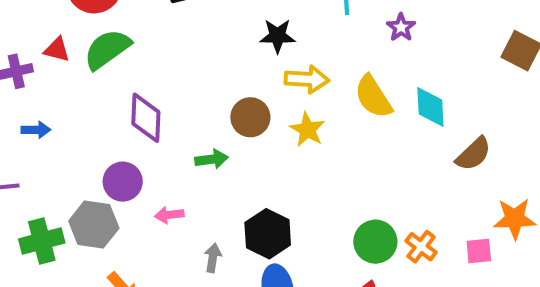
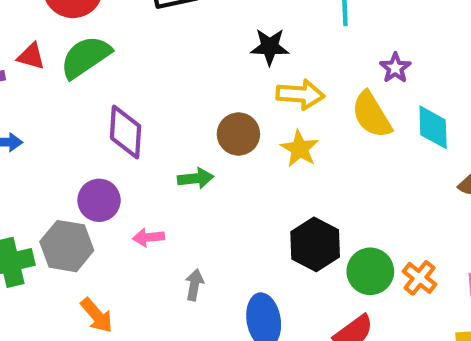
purple star: (401, 27) -> (395, 68), moved
black hexagon: (268, 234) -> (315, 244), moved

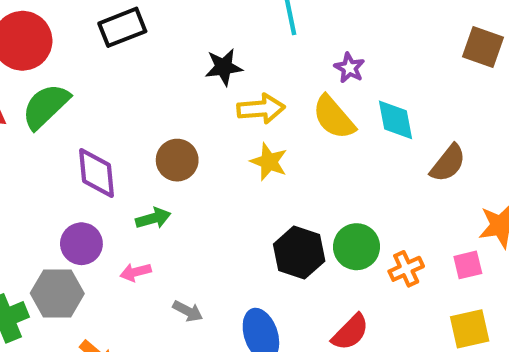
brown circle: (238, 134) -> (177, 160), moved
green arrow: (196, 178) -> (153, 218), moved
green circle: (370, 271) -> (357, 247), moved
orange cross: (419, 278) -> (406, 269), turned 36
gray arrow: (194, 285) -> (188, 311), turned 116

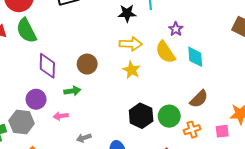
black star: (224, 67) -> (127, 13), moved
green semicircle: (46, 106) -> (26, 31), turned -80
brown semicircle: (448, 163) -> (199, 99), moved
gray arrow: (188, 311) -> (84, 138), turned 128

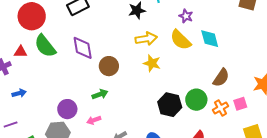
purple diamond: (47, 66) -> (83, 48), moved
pink square: (222, 131) -> (240, 104), moved

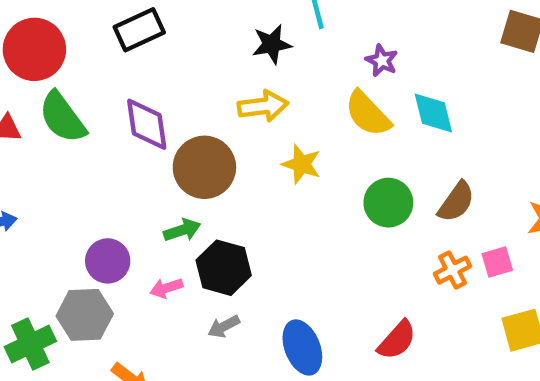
yellow arrow: (146, 39) -> (263, 106), moved
brown circle: (109, 66) -> (204, 167), size x1.4
green circle: (196, 100) -> (388, 203), moved
black hexagon: (170, 105) -> (224, 268), moved

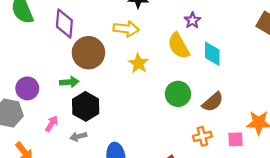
pink square: (497, 262) -> (235, 139), moved
pink arrow: (166, 288) -> (52, 124), moved, turned 126

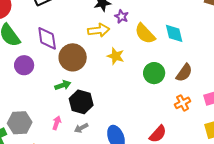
purple star: (192, 20) -> (122, 16), moved
purple circle: (27, 88) -> (24, 65), moved

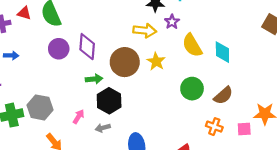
purple diamond: (47, 38) -> (87, 47), moved
brown circle: (73, 57) -> (125, 62), moved
orange cross: (183, 103) -> (214, 127), turned 35

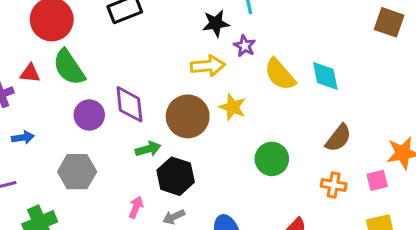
green circle: (192, 89) -> (272, 159), moved
gray hexagon: (40, 107) -> (77, 172), moved

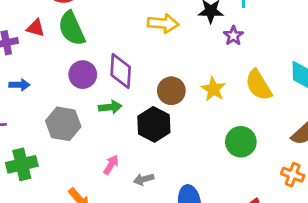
yellow arrow: (208, 66) -> (163, 23), moved
yellow semicircle: (280, 74) -> (259, 85), moved
brown circle: (188, 116) -> (171, 91), size x0.7
green arrow: (148, 149) -> (110, 107), moved
black hexagon: (176, 176) -> (154, 124), moved

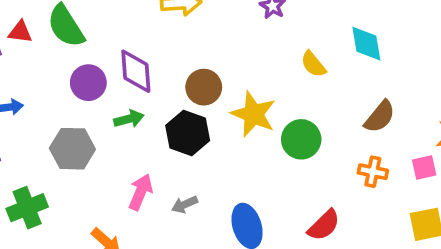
yellow semicircle: (259, 85) -> (313, 64), size x0.7
yellow star: (213, 89) -> (253, 114), moved, size x1.4
pink arrow: (111, 165) -> (141, 192), size x1.4

